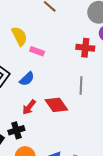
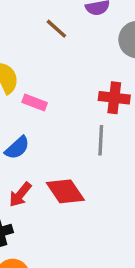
gray line: (81, 86) -> (101, 140), moved

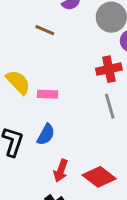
red diamond: (65, 191) -> (99, 177), moved

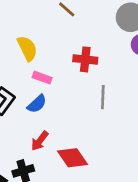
red cross: (109, 69) -> (85, 59), moved
pink rectangle: (47, 94) -> (42, 78), moved

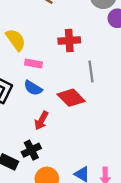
blue semicircle: (37, 104) -> (33, 88), turned 84
red diamond: (72, 158) -> (71, 98), moved

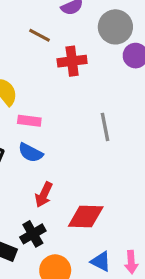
red cross: (69, 41) -> (72, 61), moved
red diamond: (71, 98) -> (86, 217), moved, turned -40

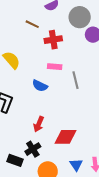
pink rectangle: (29, 121) -> (55, 67), moved
blue semicircle: (31, 153) -> (40, 86), moved
blue triangle: (101, 262) -> (76, 165), turned 32

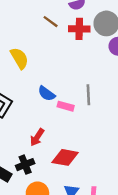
red cross: (53, 40) -> (79, 29), moved
pink rectangle: (55, 67) -> (66, 106), moved

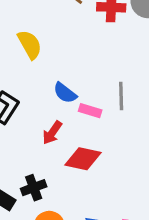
red arrow: (37, 137) -> (52, 133), moved
red diamond: (65, 157) -> (83, 159), moved

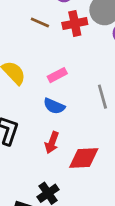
pink rectangle: (90, 111) -> (57, 75), moved, turned -30

